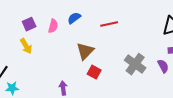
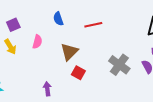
blue semicircle: (74, 18) -> (58, 19), turned -72
pink semicircle: (53, 26) -> (37, 42), moved

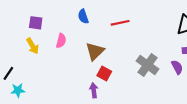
purple square: (13, 25) -> (36, 23), turned 32
purple arrow: (47, 89) -> (94, 90), moved

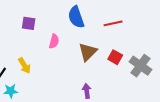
blue semicircle: (83, 16) -> (76, 17), size x1.5
yellow arrow: (33, 46) -> (24, 66), moved
red square: (104, 73) -> (115, 57), moved

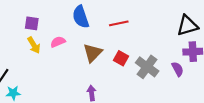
pink semicircle: (54, 41) -> (58, 42), turned -128
yellow arrow: (24, 66) -> (34, 45), moved

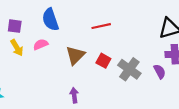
blue semicircle: (81, 17) -> (50, 20), moved

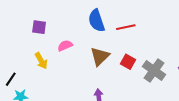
blue semicircle: (50, 20) -> (97, 21), moved
yellow arrow: (17, 48) -> (41, 61), moved

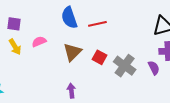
yellow arrow: (41, 61) -> (15, 47), moved

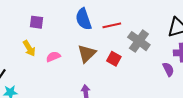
purple square: (14, 24) -> (36, 22), moved
pink semicircle: (39, 42) -> (53, 57), moved
gray cross: (125, 66) -> (139, 41), moved

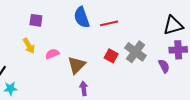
gray cross: (139, 41) -> (136, 52), moved
brown triangle: (87, 54) -> (77, 65), moved

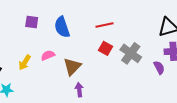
blue semicircle: (82, 17) -> (62, 27), moved
yellow arrow: (29, 46) -> (25, 62), moved, turned 63
red square: (111, 56) -> (105, 48), moved

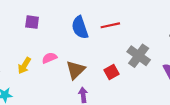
blue semicircle: (62, 27) -> (80, 27), moved
red square: (105, 48) -> (111, 72), moved, turned 32

